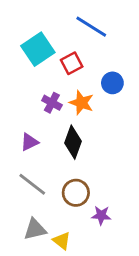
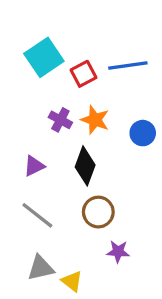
blue line: (91, 27) -> (128, 66), moved, turned -40
blue circle: (112, 83) -> (143, 133), moved
brown circle: (76, 193) -> (98, 212), moved

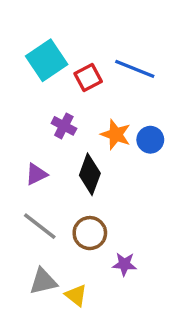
blue line: (128, 66) -> (135, 69), turned 30
orange star: (95, 120) -> (116, 135), moved
brown circle: (98, 212) -> (90, 233), moved

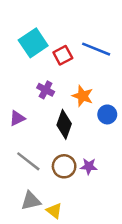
blue circle: (150, 140) -> (107, 114), moved
purple triangle: (36, 174) -> (17, 118), moved
purple star: (124, 264) -> (89, 166), moved

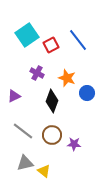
blue line: (96, 49) -> (78, 40), turned 30
purple star: (89, 166) -> (74, 144), moved

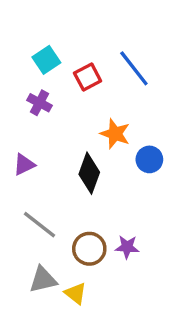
cyan square: (27, 35) -> (46, 60), size x0.7
purple cross: (37, 73) -> (39, 103), moved
brown circle: (52, 135) -> (89, 249), moved

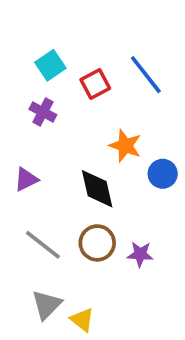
black diamond: (89, 173) -> (97, 189), turned -33
purple star: (127, 247) -> (140, 254), moved
brown circle: (89, 249) -> (97, 243), moved
gray triangle: (43, 280) -> (47, 305), turned -32

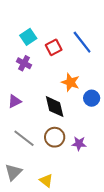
gray triangle: (47, 305) -> (13, 172), moved

